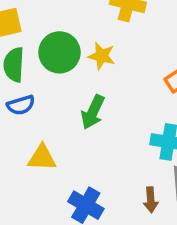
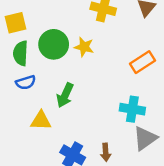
green arrow: (93, 112) -> (65, 95), moved
brown arrow: (151, 200) -> (106, 152), moved

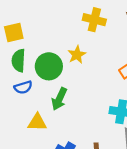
green circle: (54, 44) -> (49, 66), moved
yellow star: (84, 47) -> (77, 55), turned 30

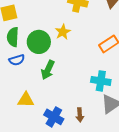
yellow triangle: (37, 122) -> (26, 100), moved

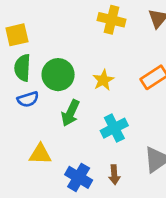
yellow star: (63, 32) -> (103, 80), moved
cyan cross: (101, 81) -> (114, 128), moved, turned -36

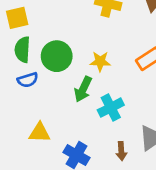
yellow star: (103, 80) -> (100, 61), turned 30
green arrow: (70, 113) -> (83, 89), moved
brown arrow: (114, 175) -> (121, 151), moved

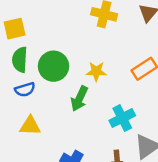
cyan cross: (111, 108) -> (122, 118), moved
yellow triangle: (40, 133) -> (30, 126), moved

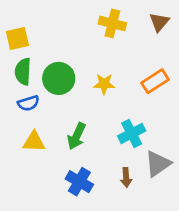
green arrow: (79, 99) -> (77, 136), moved

